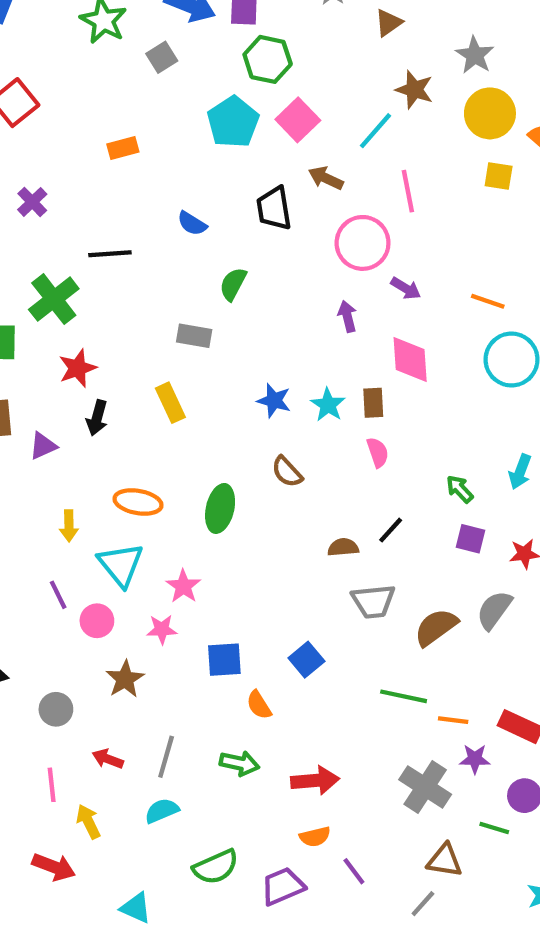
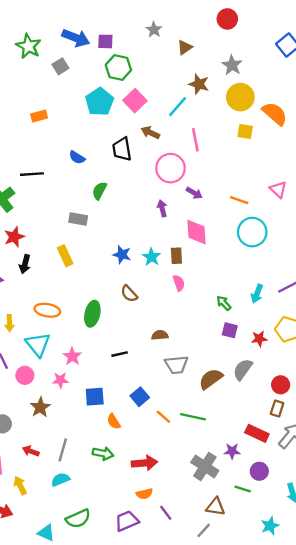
black line: (391, 530) -> (120, 354), moved, turned 35
orange line: (453, 720) -> (163, 417), moved, turned 35
green semicircle: (216, 867) -> (78, 519), moved

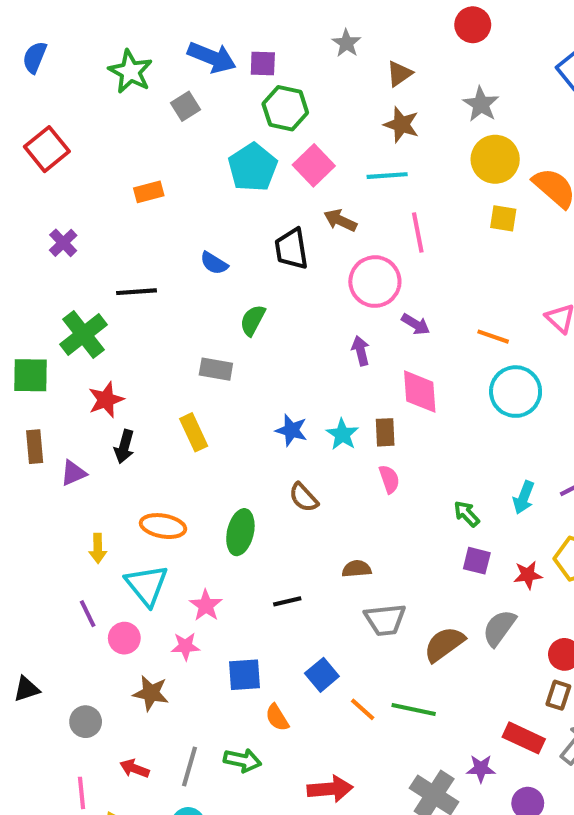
brown star: (199, 84) -> (401, 125), moved
cyan line: (178, 107) -> (387, 176), turned 45
brown star: (40, 407) -> (151, 693), turned -30
green arrow: (103, 453) -> (242, 760), moved

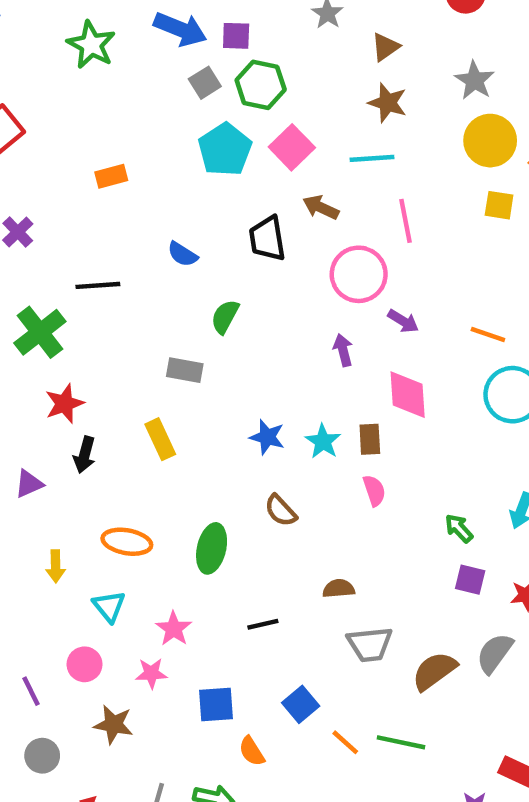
gray square: (185, 106) -> (205, 83), moved
cyan triangle: (147, 585) -> (109, 606), size x0.7
purple line: (88, 614) -> (31, 691), moved

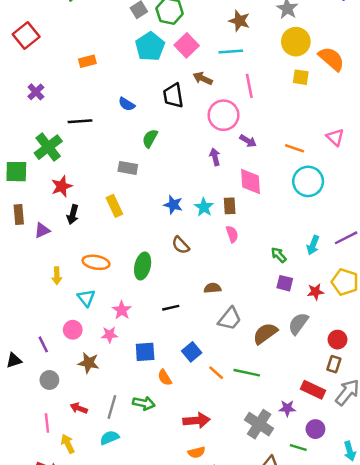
gray trapezoid: (370, 644) -> (230, 319), turned -45

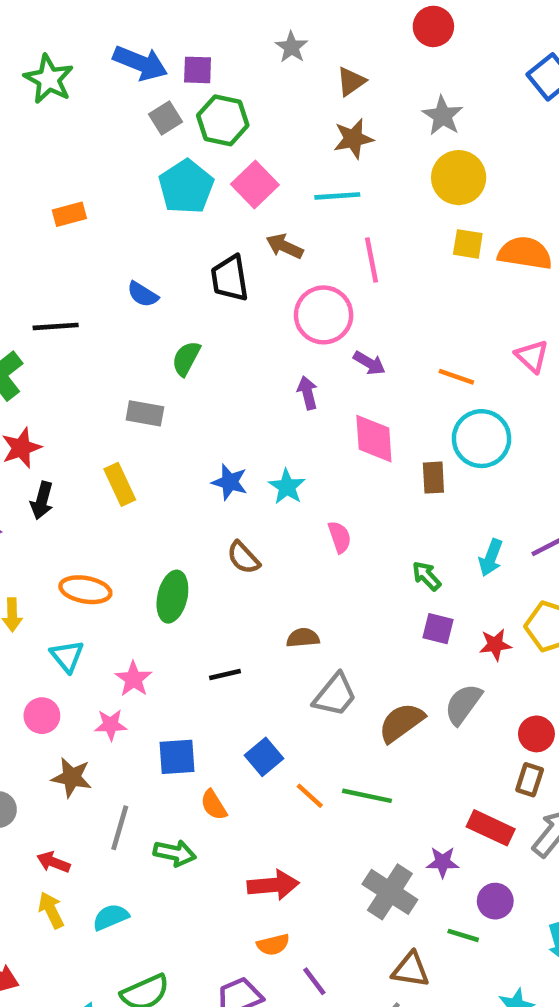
brown star: (239, 21) -> (353, 139), turned -30
orange semicircle: (331, 59) -> (525, 253), moved, turned -32
brown rectangle: (230, 206) -> (433, 478), moved
gray line: (112, 407) -> (120, 828), moved
yellow arrow: (68, 444) -> (51, 910), moved

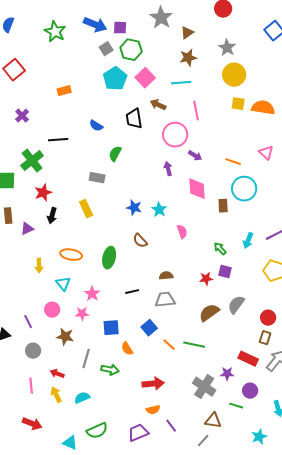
gray star: (291, 47) -> (161, 18), size x1.6
red star: (495, 645) -> (206, 279), moved
gray trapezoid: (335, 695) -> (165, 300), moved, turned -135

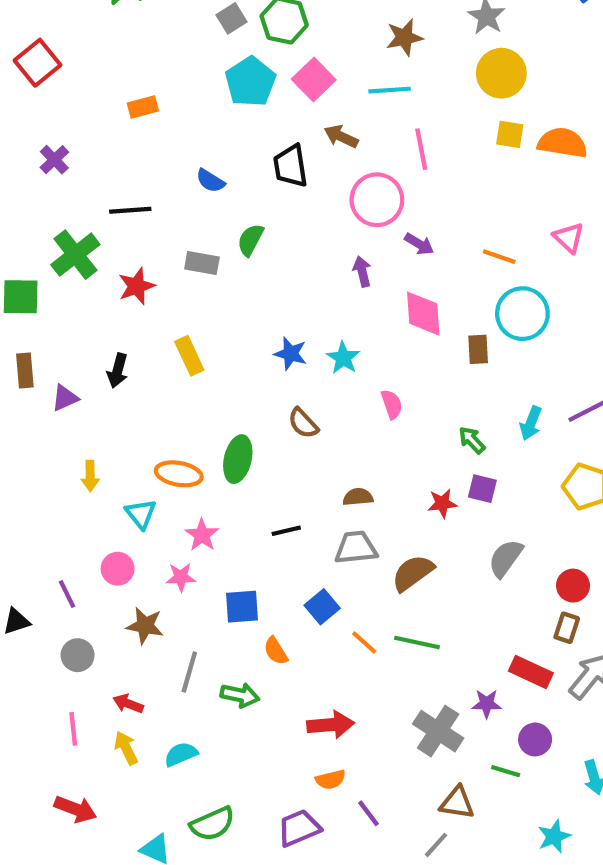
gray rectangle: (97, 178) -> (202, 263), moved
red star: (43, 193) -> (137, 286), moved
orange ellipse: (71, 255) -> (179, 474), moved
brown semicircle: (209, 313) -> (413, 573), moved

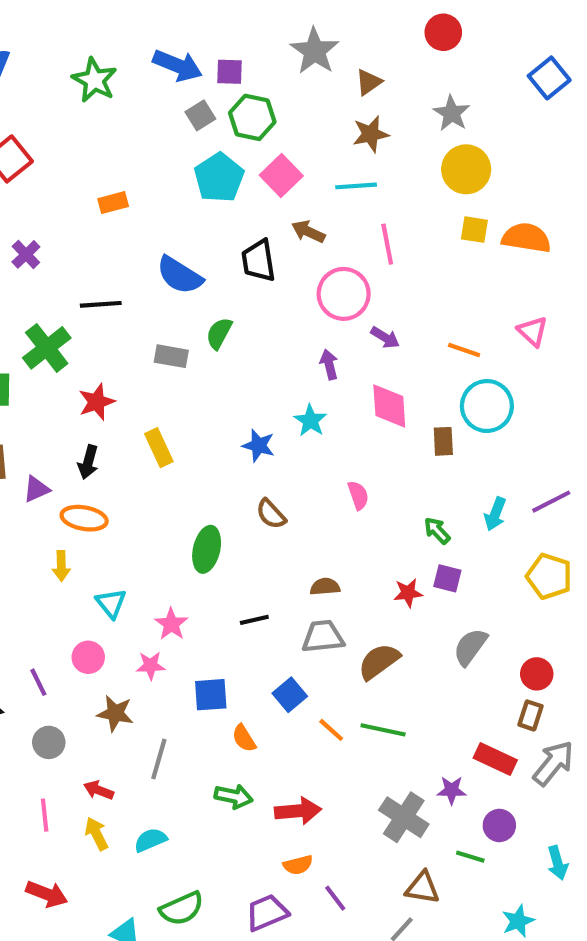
blue semicircle: (210, 181) -> (180, 275), size x1.6
red star: (137, 286) -> (97, 402), moved
cyan star: (343, 358) -> (310, 421), moved
orange ellipse: (179, 474) -> (84, 518), moved
green arrow: (240, 695) -> (234, 796), moved

